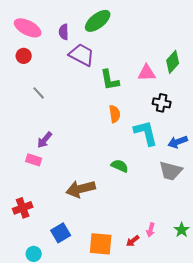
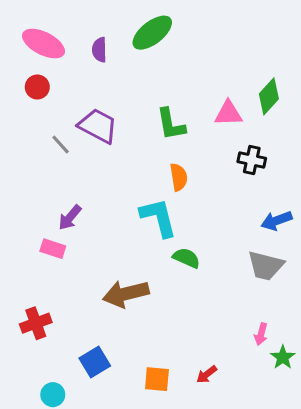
purple trapezoid: (82, 55) -> (98, 126), moved
cyan L-shape: (146, 133) -> (158, 218), moved
pink arrow: (151, 230) -> (261, 334), moved
orange square: (101, 244) -> (157, 379), size x0.7

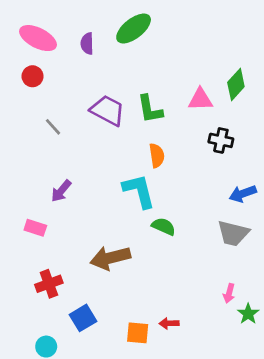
purple trapezoid: (98, 126) -> (108, 110), moved
pink rectangle: (53, 249) -> (35, 228), moved
red cross: (36, 323) -> (49, 284), moved
red arrow: (207, 374) -> (169, 323), moved, turned 36

